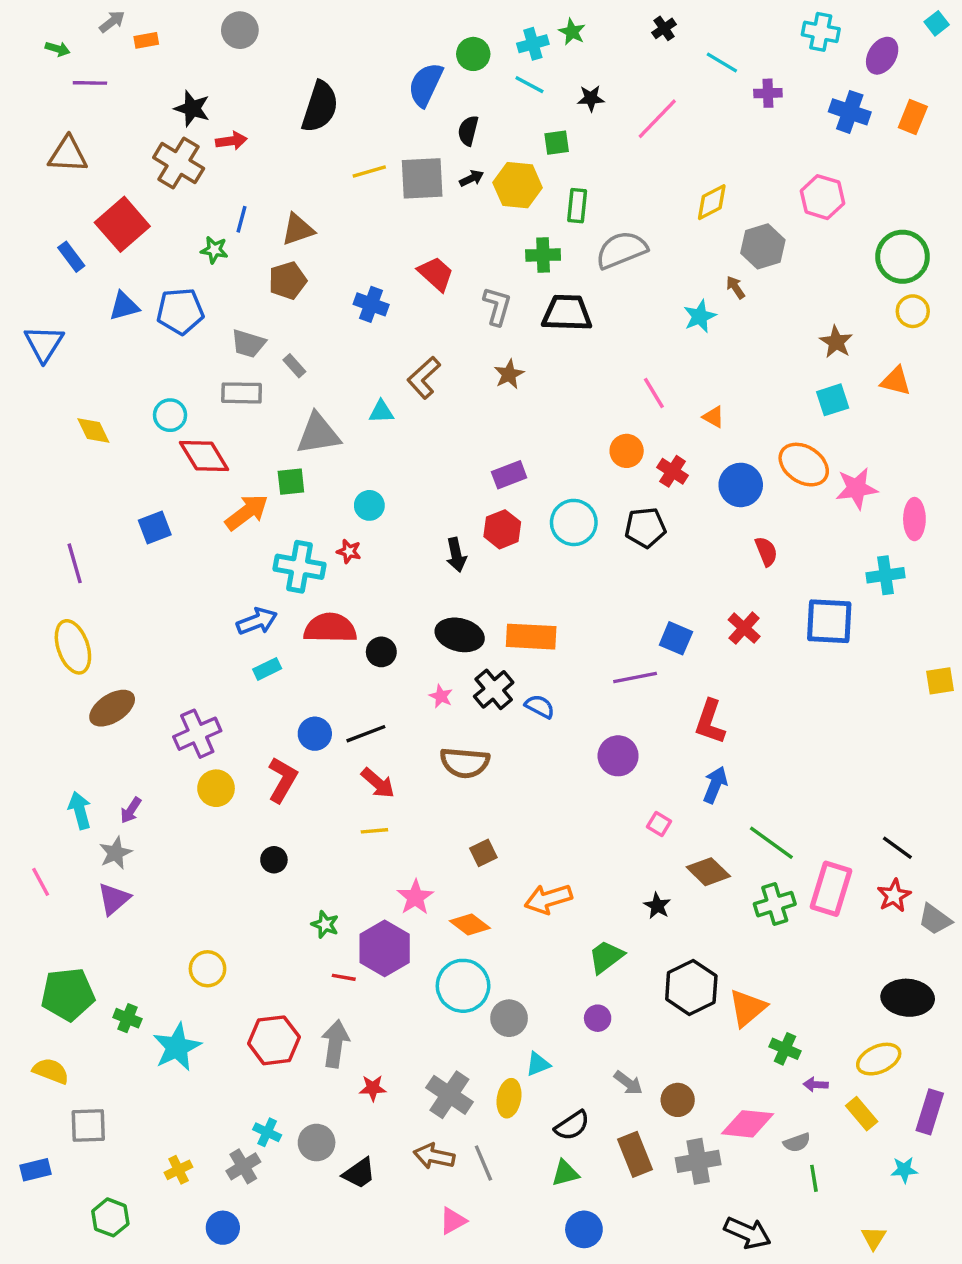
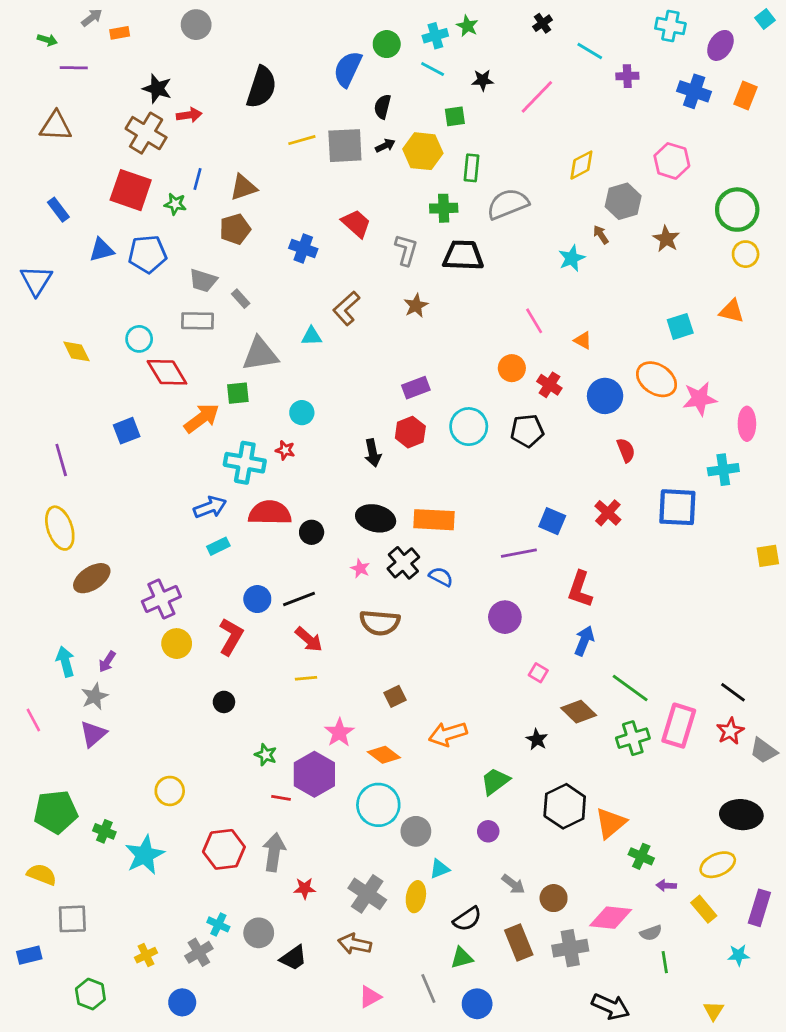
red square: (122, 224) -> (131, 190), moved, turned -30
brown star: (836, 342) -> (666, 239), moved
gray line: (483, 1163) -> (428, 988), moved

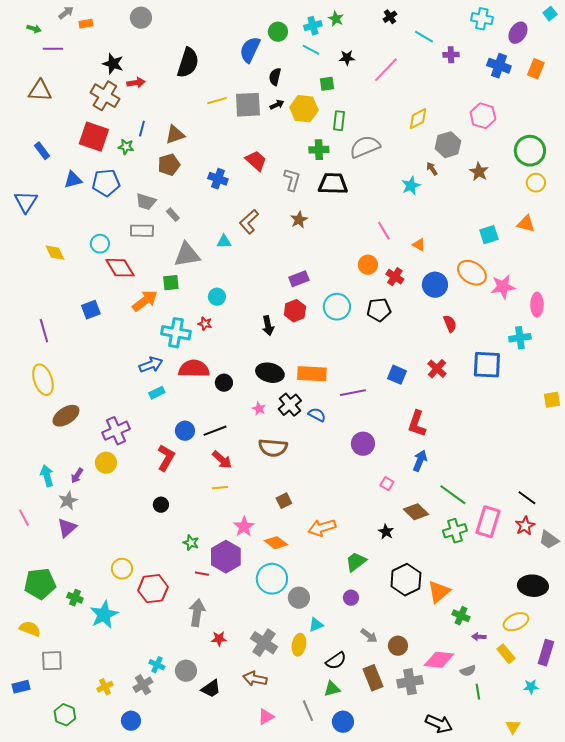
purple line: (519, 553) -> (353, 393), moved
yellow circle: (177, 644) -> (106, 463), moved
red hexagon: (224, 849) -> (153, 589), moved

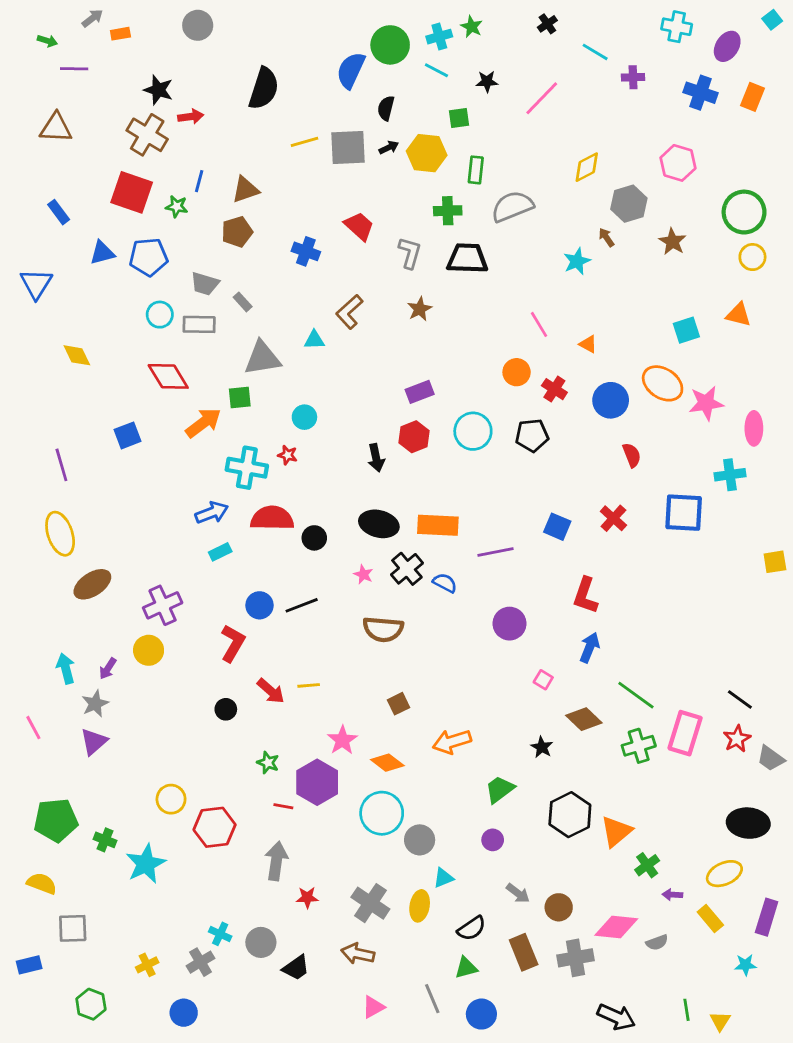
green circle: (278, 32) -> (390, 45), size x1.4
cyan circle: (100, 244) -> (160, 315), moved
red arrow: (222, 460) -> (271, 691), moved
green cross: (461, 616) -> (647, 865), turned 30
green line: (478, 692) -> (686, 1010), moved

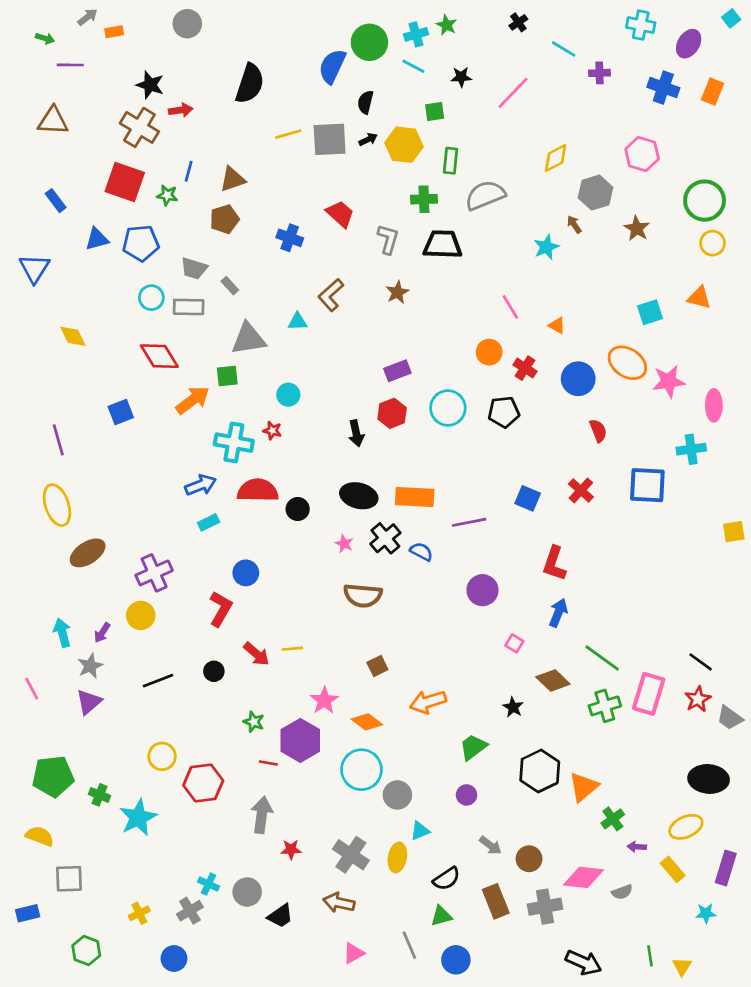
black line: (302, 605) -> (158, 681), moved

